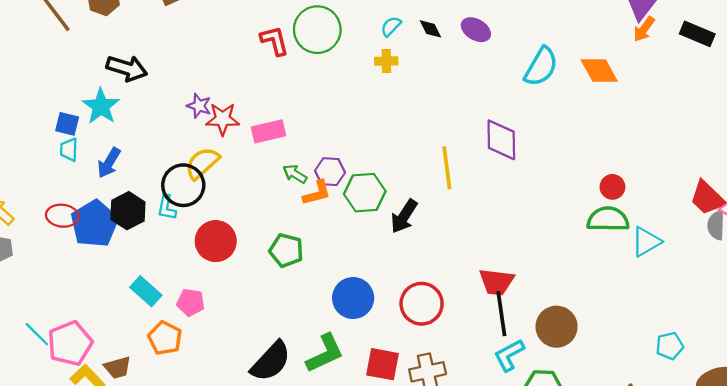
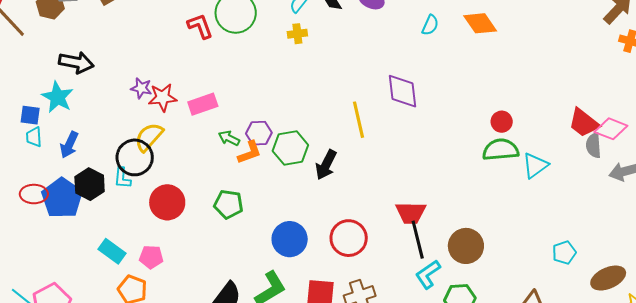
cyan semicircle: (541, 67) -> (430, 25), size x0.6

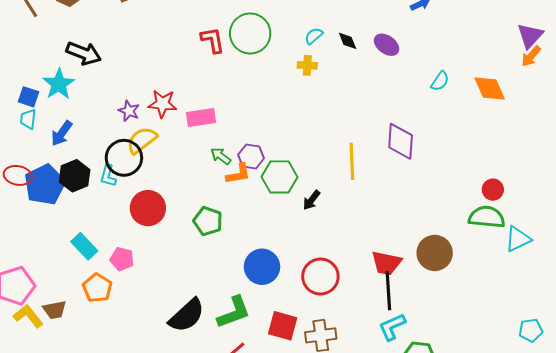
purple star: (141, 88) -> (129, 111), moved
black arrow: (326, 165) -> (312, 200), size x0.7
brown circle: (466, 246) -> (435, 253), moved

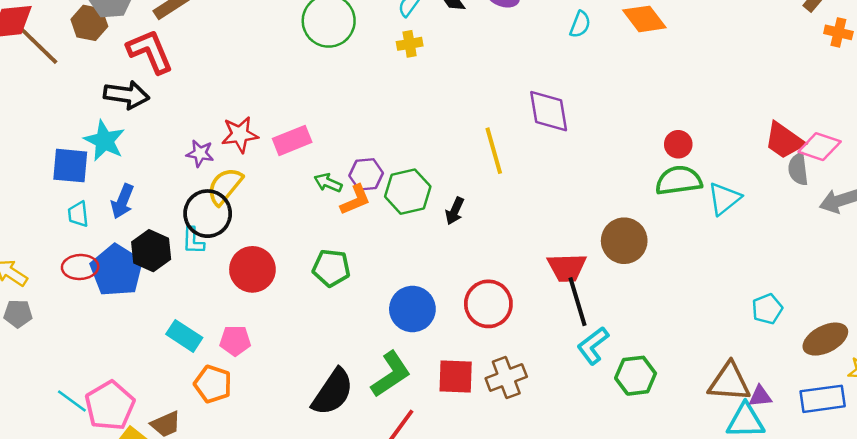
red L-shape: (213, 40) -> (150, 51), moved, size x1.4
blue square: (28, 97) -> (70, 166), size x1.4
cyan trapezoid: (28, 119) -> (78, 214), moved

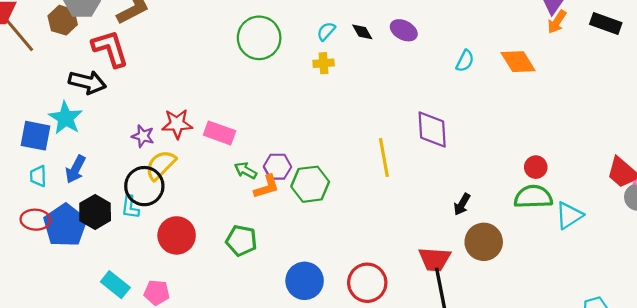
pink rectangle: (292, 140) -> (219, 133), turned 36
black arrow: (455, 211) -> (462, 204), moved

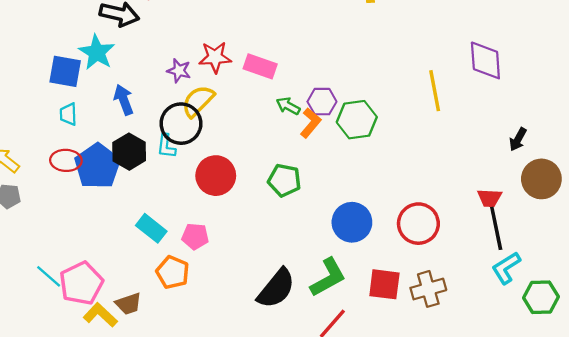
blue arrow: (75, 169) -> (124, 100), moved, turned 132
orange L-shape: (267, 187) -> (311, 123), turned -32
red trapezoid: (435, 259) -> (489, 198), size x0.7

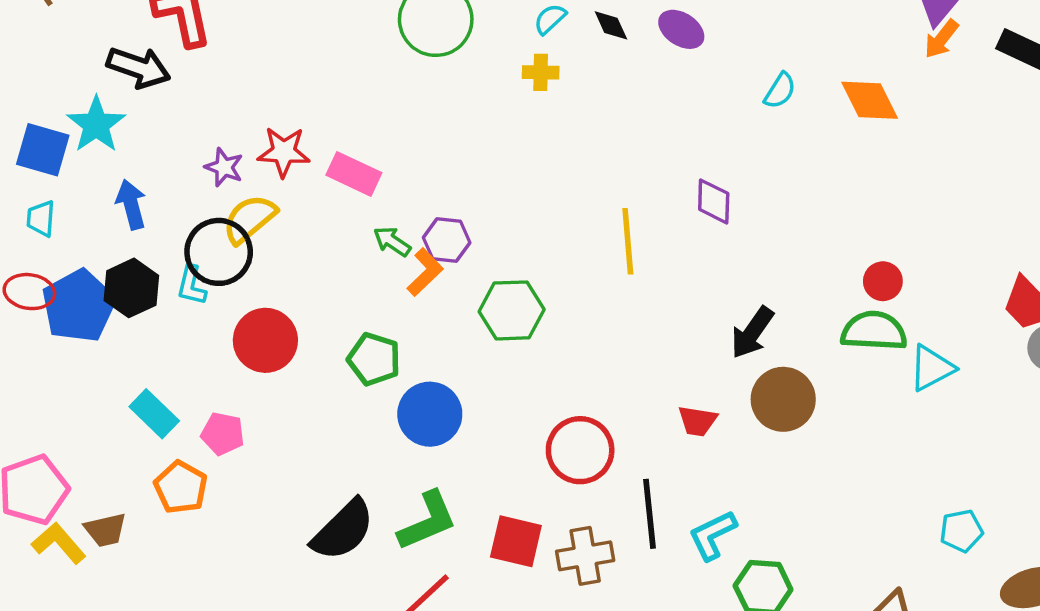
purple diamond: (485, 60) -> (714, 201), size x0.7
green hexagon: (357, 120) -> (512, 310), moved
black arrow: (518, 139) -> (752, 333), size x1.4
blue circle: (352, 222) -> (430, 414), moved
black line: (496, 228) -> (649, 514), moved

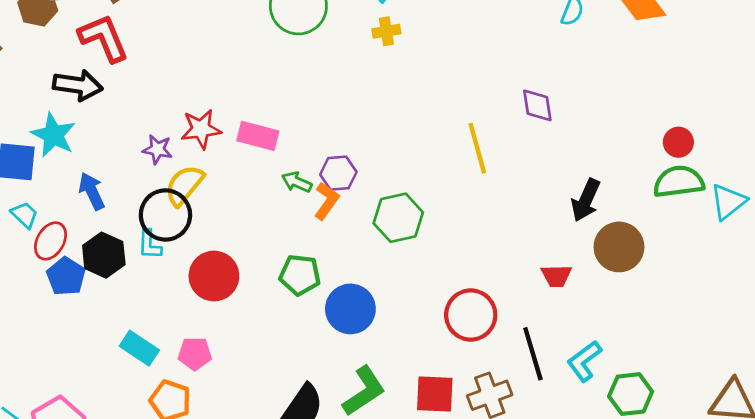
cyan trapezoid: (41, 218) -> (24, 215), turned 140
red ellipse: (29, 292) -> (51, 241), moved, turned -57
blue pentagon: (79, 306) -> (66, 276), size x0.7

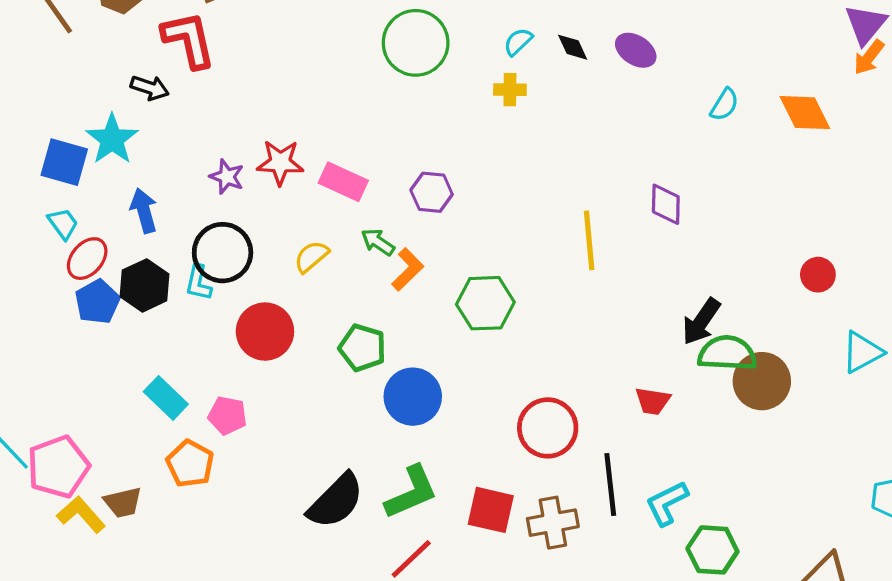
black arrow: (78, 85) -> (150, 88), size x0.7
purple hexagon: (338, 173) -> (432, 192), moved
green semicircle: (679, 182) -> (727, 353), moved
yellow semicircle: (184, 185) -> (311, 257), moved, size x0.7
brown circle: (619, 247) -> (762, 381), moved

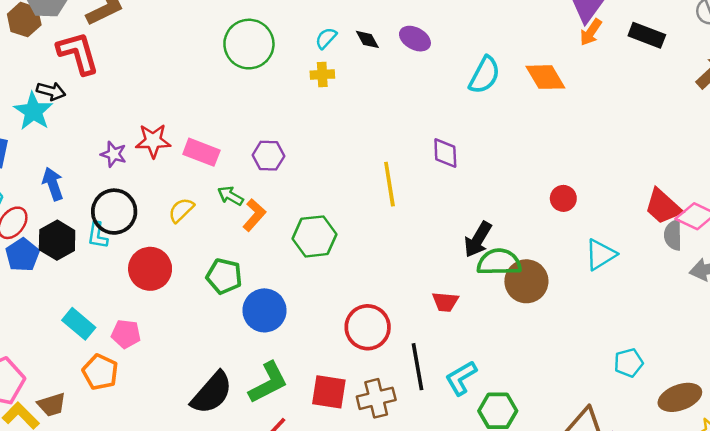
cyan semicircle: (724, 105) -> (484, 75), size x1.5
cyan star: (112, 139) -> (33, 111), moved

